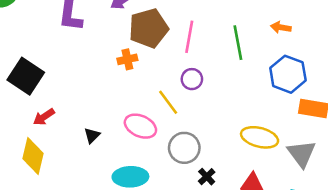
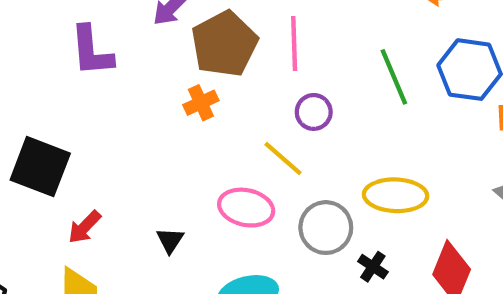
green line: (238, 43) -> (394, 77), moved
yellow ellipse: (260, 137) -> (396, 195), moved

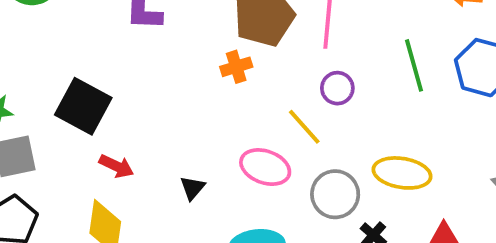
red arrow: (84, 227) -> (116, 166), turned -116

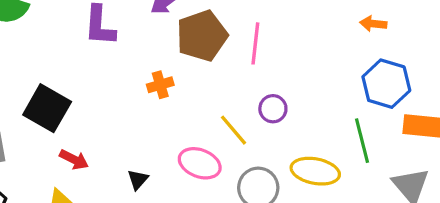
green line: (414, 65) -> (362, 141), moved
orange cross: (236, 67) -> (160, 85), moved
purple circle: (337, 88) -> (273, 109), moved

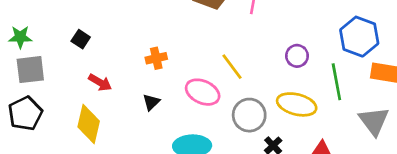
orange cross: (160, 85) -> (156, 58), moved
black square: (47, 108) -> (81, 39), size x0.5
purple circle: (273, 109) -> (297, 56), moved

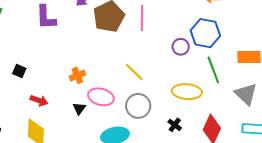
blue hexagon: (359, 37) -> (205, 33), moved
purple circle: (297, 56) -> (181, 47), moved
pink ellipse: (203, 92) -> (101, 97), moved
gray circle: (249, 115) -> (138, 106), moved

